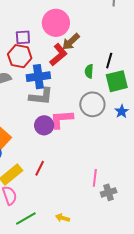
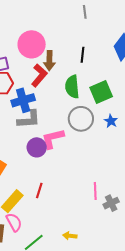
brown arrow: (71, 42) -> (49, 61), turned -36
black line: (109, 61) -> (82, 55), moved
green semicircle: (89, 71) -> (72, 87), size x1.6

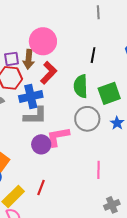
brown arrow: (49, 61) -> (29, 59), moved
pink line: (95, 191) -> (98, 170), moved

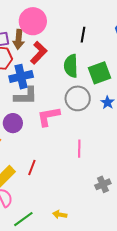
purple circle: (41, 144) -> (13, 123), moved
pink line: (98, 170) -> (79, 149), moved

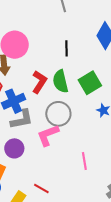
red L-shape: (39, 53) -> (39, 82), moved
gray circle: (78, 98) -> (58, 114), moved
red line: (32, 168) -> (41, 188), turned -70

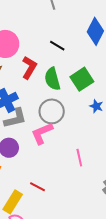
black line: (67, 48) -> (57, 46), turned -56
red L-shape: (39, 82) -> (29, 67), moved

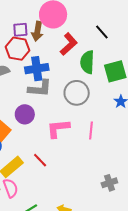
pink L-shape: (42, 133) -> (58, 128), moved
pink line: (79, 158) -> (91, 130), moved

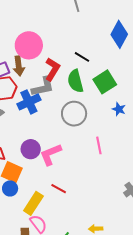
black line: (102, 32) -> (82, 57), moved
gray L-shape: (40, 88) -> (43, 87), moved
pink L-shape: (58, 128) -> (51, 154), moved

